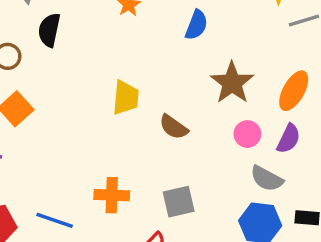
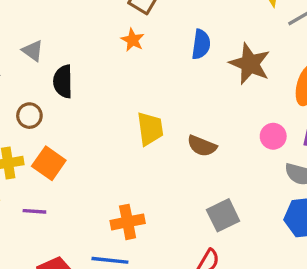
brown star: (232, 83) -> (250, 64), moved
orange cross: (112, 195) -> (128, 222), moved

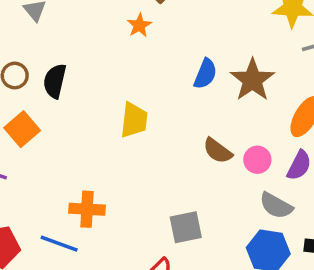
blue semicircle: (201, 44) -> (205, 74), moved
black semicircle: (63, 81) -> (55, 81), moved
brown semicircle: (202, 146) -> (218, 151), moved

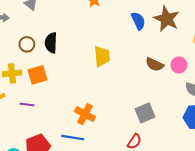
blue semicircle: (205, 74) -> (138, 21), turned -36
orange square: (22, 129) -> (38, 75), turned 36
orange cross: (87, 209) -> (85, 114), turned 36

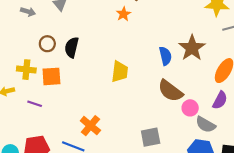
blue semicircle: (138, 21) -> (165, 56), moved
brown semicircle: (155, 64) -> (170, 91), size x1.4
pink circle: (179, 65) -> (190, 108), moved

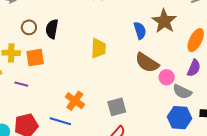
gray square: (151, 137) -> (117, 107), moved

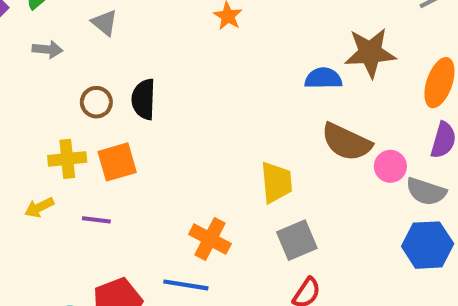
brown star: (164, 21) -> (370, 53), turned -30
blue semicircle: (140, 30) -> (323, 78), turned -66
yellow trapezoid: (98, 48) -> (276, 182), moved

